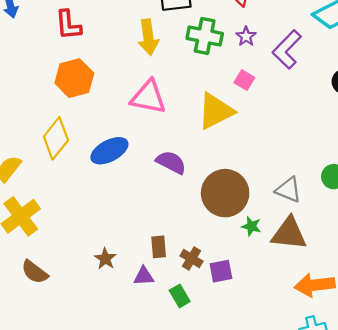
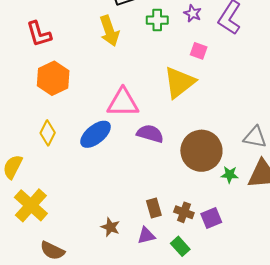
green cross: (205, 36) -> (157, 20), size x0.7
pink triangle: (148, 97) -> (123, 103), moved
yellow diamond: (56, 138) -> (48, 133), size x0.7

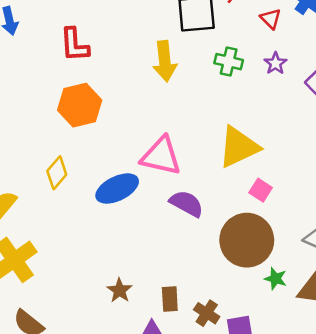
pink square: (199, 51) -> (261, 190), moved
brown star: (110, 227) -> (119, 290), moved

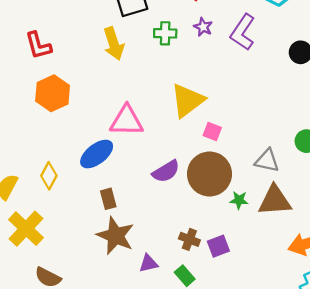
yellow diamond: (57, 173) -> (49, 176), moved
purple semicircle: (187, 204) -> (166, 171), moved, turned 132
brown star: (119, 290) -> (115, 236), size x1.8
brown rectangle: (170, 299) -> (108, 199), moved

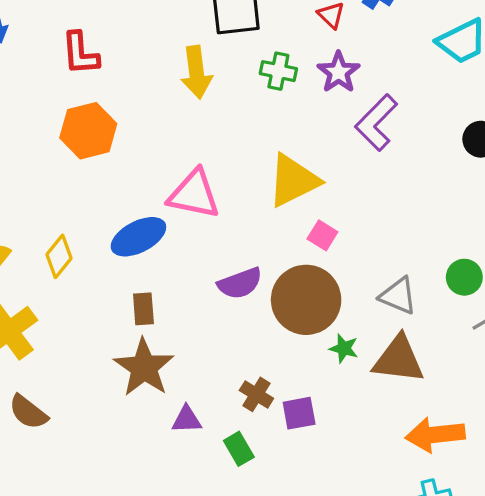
purple star: (203, 27) -> (339, 72), size x1.4
purple L-shape: (243, 32) -> (376, 123), moved

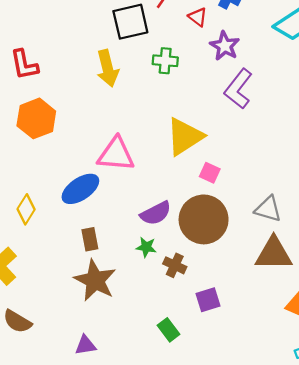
purple star: (339, 72) -> (225, 46), moved
green star: (344, 348) -> (146, 247), moved
brown cross: (256, 394) -> (175, 265), moved
purple triangle: (187, 420) -> (85, 345), moved

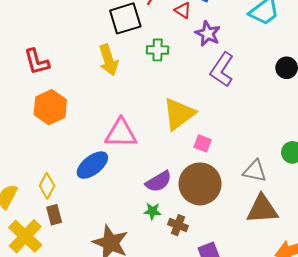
brown rectangle: (90, 239) -> (54, 215), moved

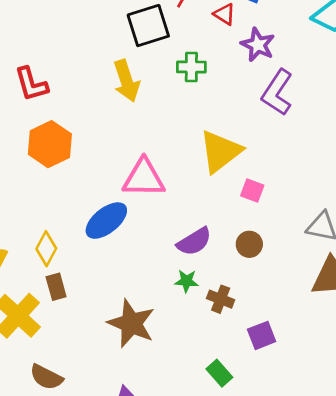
brown circle: (200, 184) -> (249, 244), size x0.5

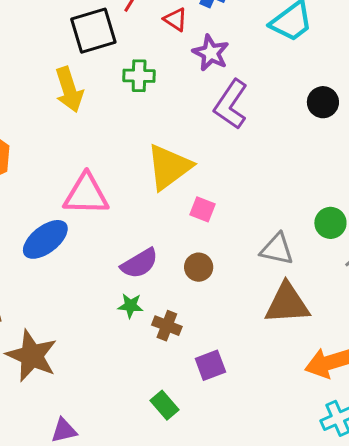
brown star: (131, 323) -> (32, 356), moved

